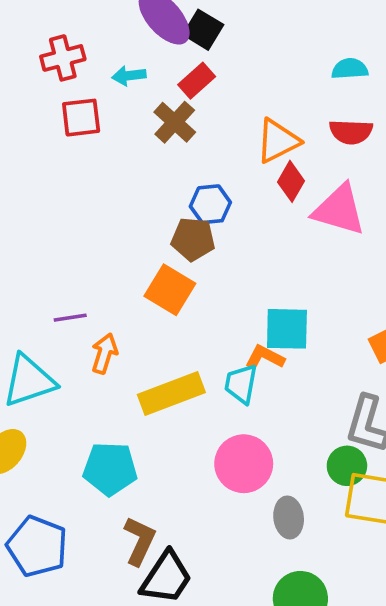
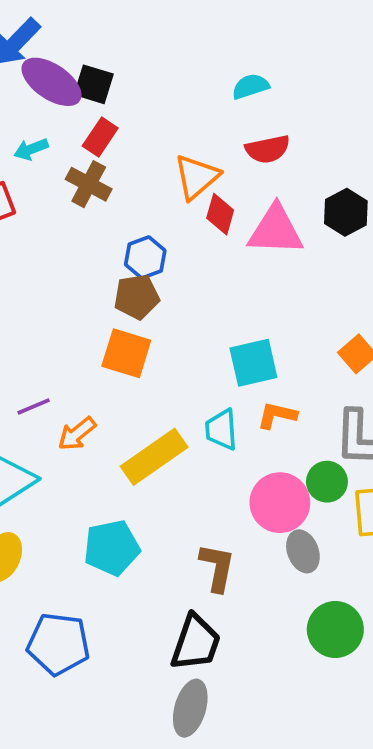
orange arrow: (104, 353) -> (77, 434), turned -132
orange L-shape: (265, 357) -> (277, 415), moved
pink circle: (244, 464) -> (280, 503), moved
green circle: (347, 466) -> (327, 482), moved
brown L-shape: (140, 541) -> (217, 567), moved

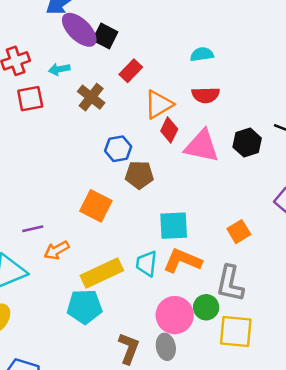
red rectangle: (100, 137) -> (131, 71), moved
brown pentagon: (137, 297) -> (139, 175), moved
orange L-shape: (277, 415) -> (182, 261), size x1.5
cyan pentagon: (112, 548) -> (85, 307), moved
gray ellipse: (303, 551) -> (166, 347), moved

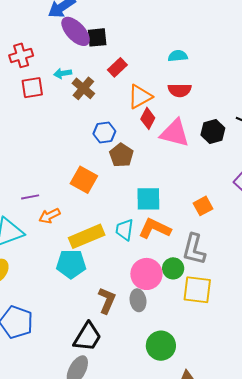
black square: (105, 36) -> (97, 37), turned -35
cyan arrow: (59, 69) -> (63, 73), moved
brown pentagon: (139, 175) -> (121, 155), turned 30

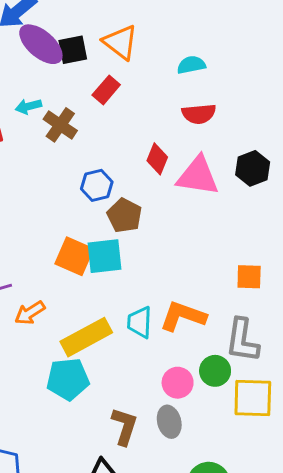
orange triangle: (140, 97) -> (120, 42), moved, turned -48
cyan square: (148, 199) -> (105, 256), moved
orange square: (203, 206) -> (249, 277), turned 36
pink circle: (146, 274) -> (178, 383), size x0.7

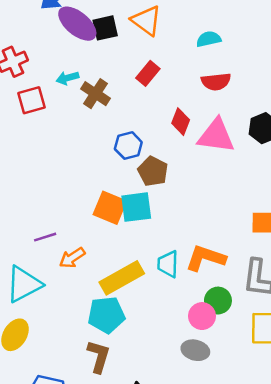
red rectangle: (106, 90) -> (148, 73), moved
green circle: (215, 371) -> (218, 301), moved
gray ellipse: (169, 422) -> (195, 350), turned -60
brown L-shape: (124, 426) -> (99, 356), moved

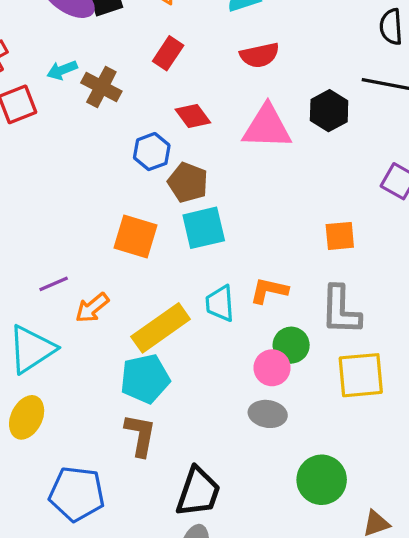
red diamond: (181, 122) -> (193, 116), moved, turned -52
cyan square: (136, 207) -> (204, 228), moved
orange L-shape: (206, 258) -> (269, 290), size x0.7

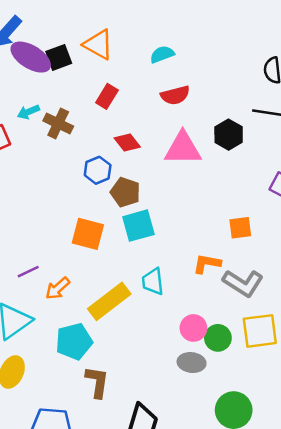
orange L-shape: (269, 290) -> (207, 264), moved
gray L-shape: (341, 310) -> (243, 283), turned -57
green circle: (291, 345) -> (218, 338), moved
cyan pentagon: (145, 379) -> (74, 341), moved

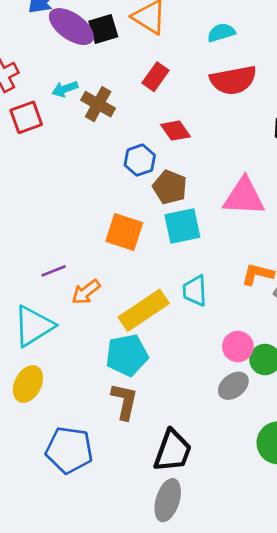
red semicircle: (175, 95) -> (233, 80), size x1.4
pink triangle: (183, 148) -> (244, 197), moved
cyan pentagon: (74, 341) -> (127, 355), moved
gray ellipse: (192, 363) -> (233, 386), turned -48

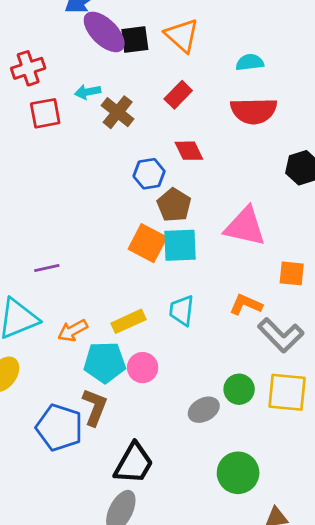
orange square: (124, 232) -> (148, 243), moved
orange arrow: (86, 292) -> (73, 331), moved
yellow rectangle: (144, 310) -> (128, 321), size x0.7
pink circle: (238, 347) -> (143, 368), moved
blue pentagon: (69, 450) -> (59, 428), moved

